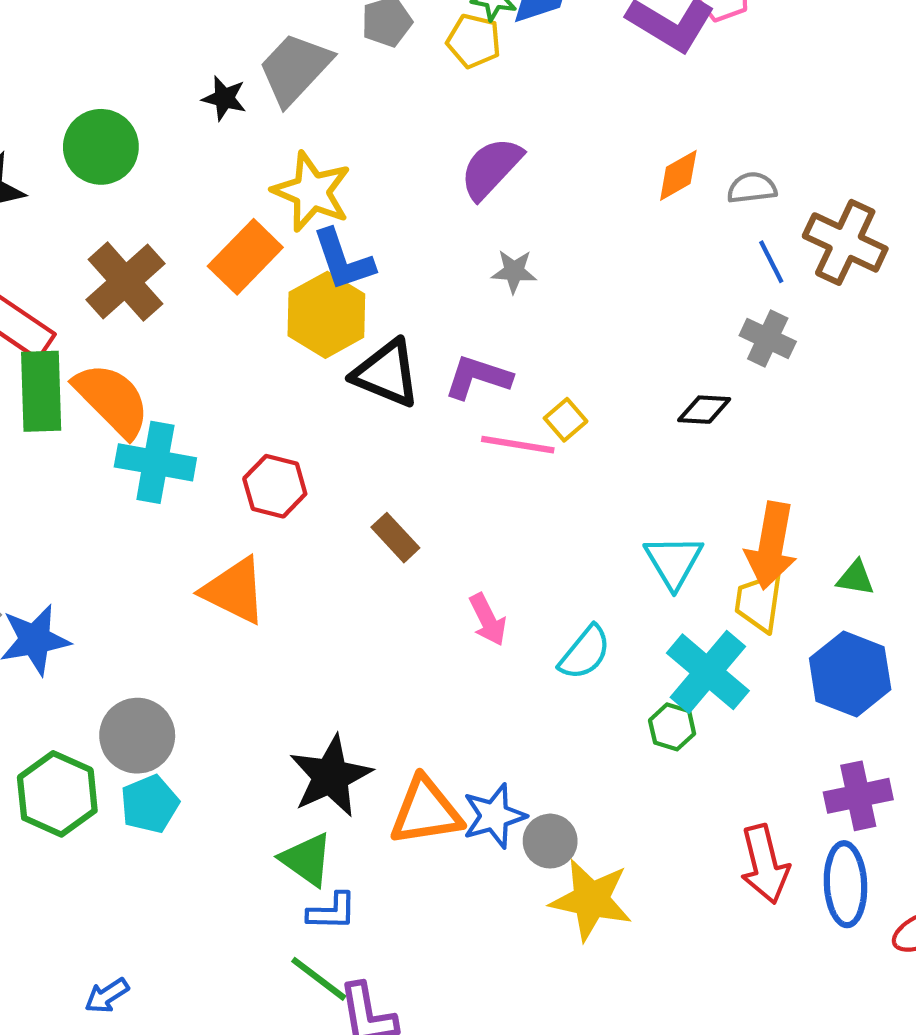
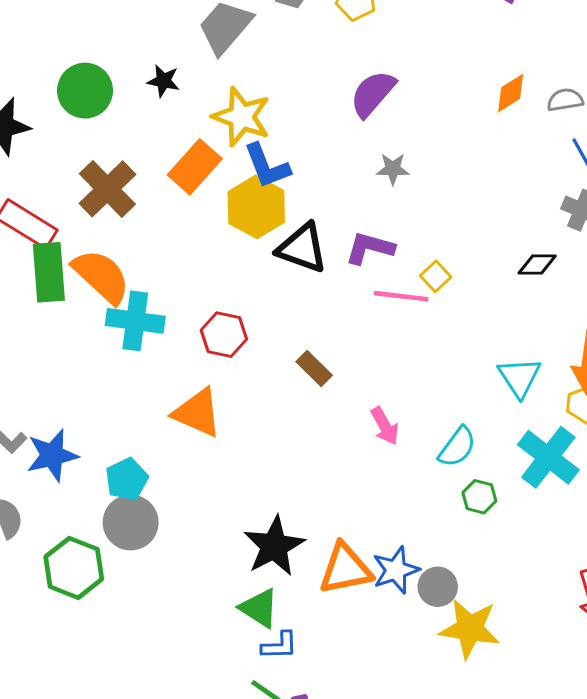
black star: (224, 98) -> (163, 81), moved
green hexagon: (672, 727) -> (479, 497), moved
cyan pentagon: (150, 804) -> (127, 479), moved

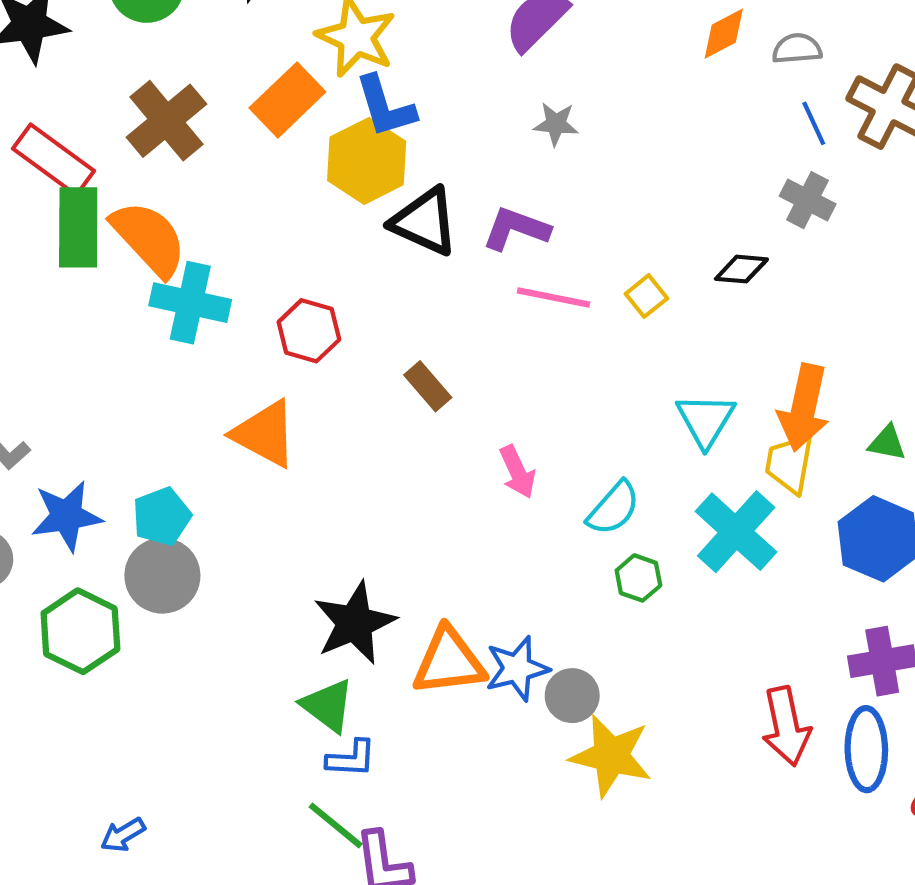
yellow square: (436, 276) -> (646, 296), moved
blue star: (52, 455) -> (66, 516), moved

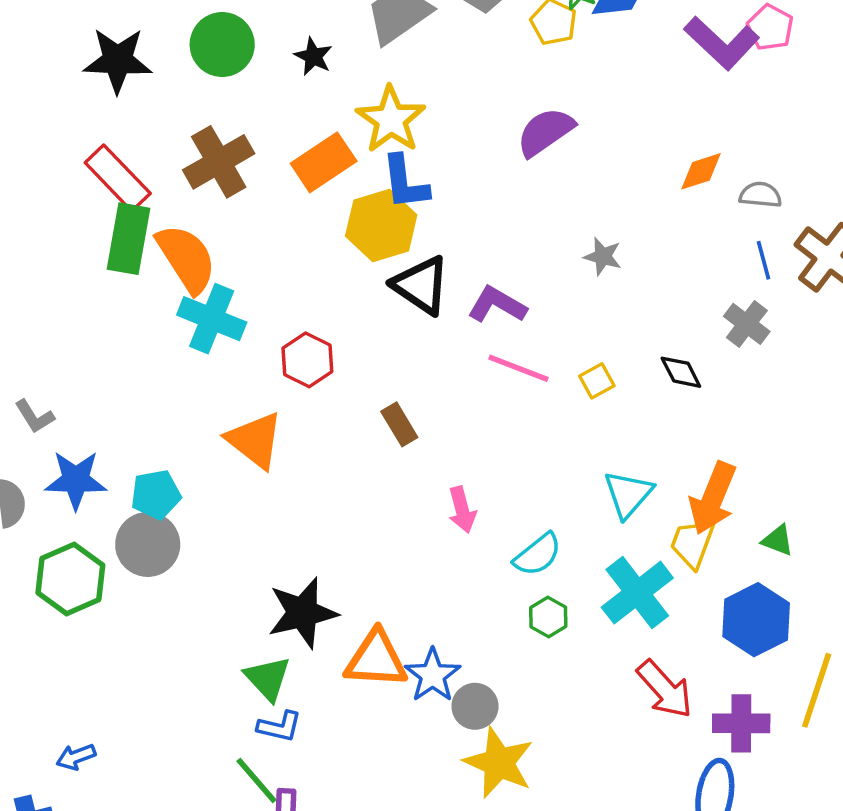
gray star: (556, 124) -> (603, 256), moved
black diamond: (741, 269) -> (681, 372), turned 48
blue star: (517, 669) -> (433, 675), turned -30
red arrow: (786, 726) -> (665, 689), moved, turned -40

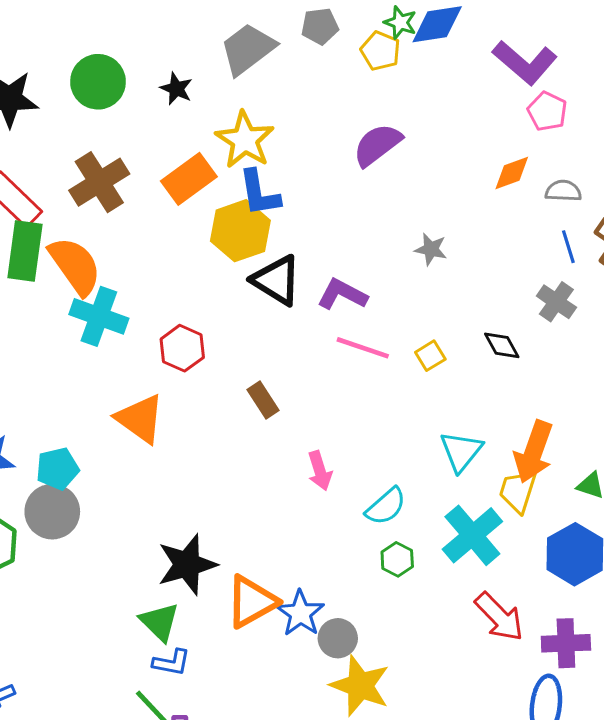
pink pentagon: (770, 27) -> (547, 111), moved
orange triangle: (376, 659) -> (252, 602), turned -30

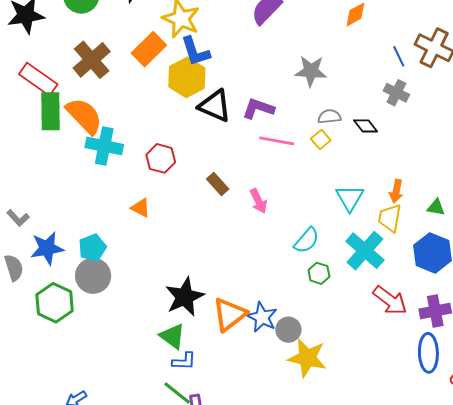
gray semicircle: (563, 191) -> (329, 117), moved
gray star: (431, 249) -> (311, 71), size x1.5
orange triangle: (140, 419) -> (141, 208), size x0.6
orange arrow: (534, 452) -> (396, 191), size x0.6
pink arrow: (320, 471) -> (258, 201), moved

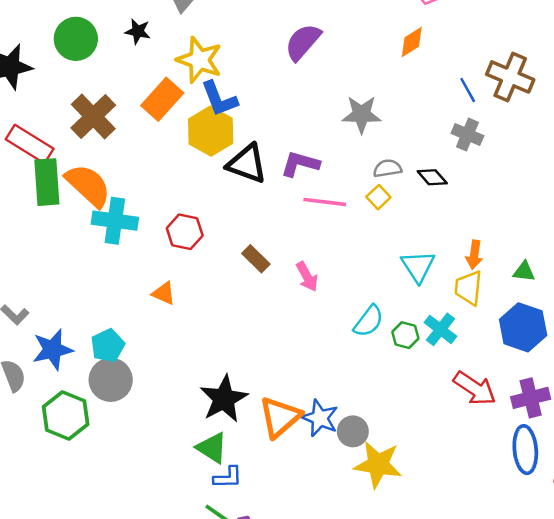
cyan cross: (365, 251) -> (440, 329), size x0.7
green hexagon: (319, 273) -> (405, 335), moved

